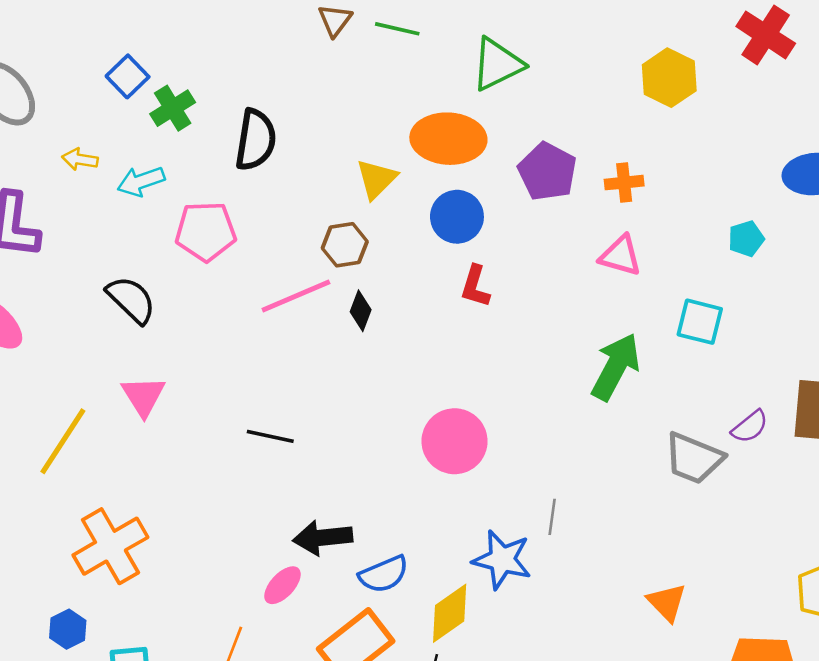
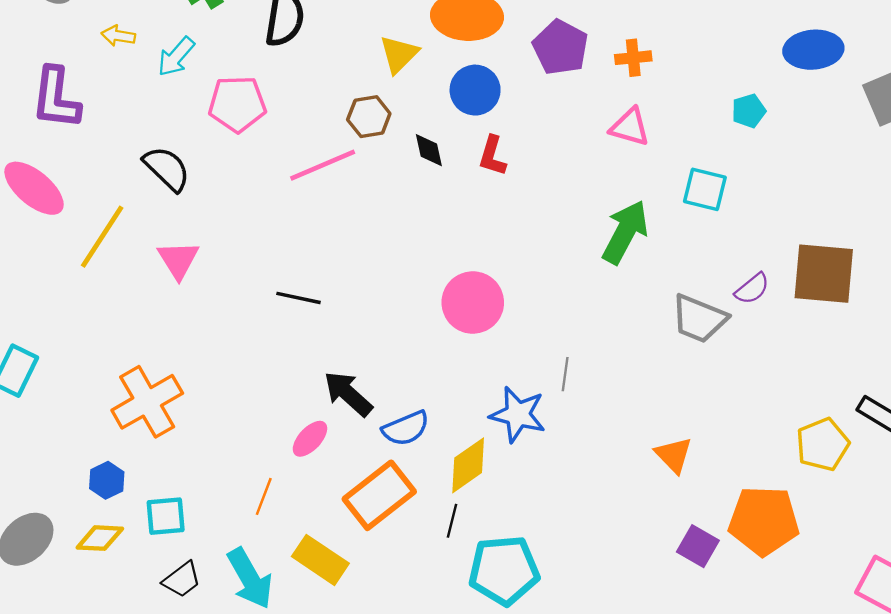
cyan arrow: (141, 181) -> (176, 57), turned -30
black diamond: (361, 311) -> (429, 150), moved, turned -33
yellow line: (63, 441) -> (102, 237), moved
black arrow: (323, 538) -> (348, 394), turned 48

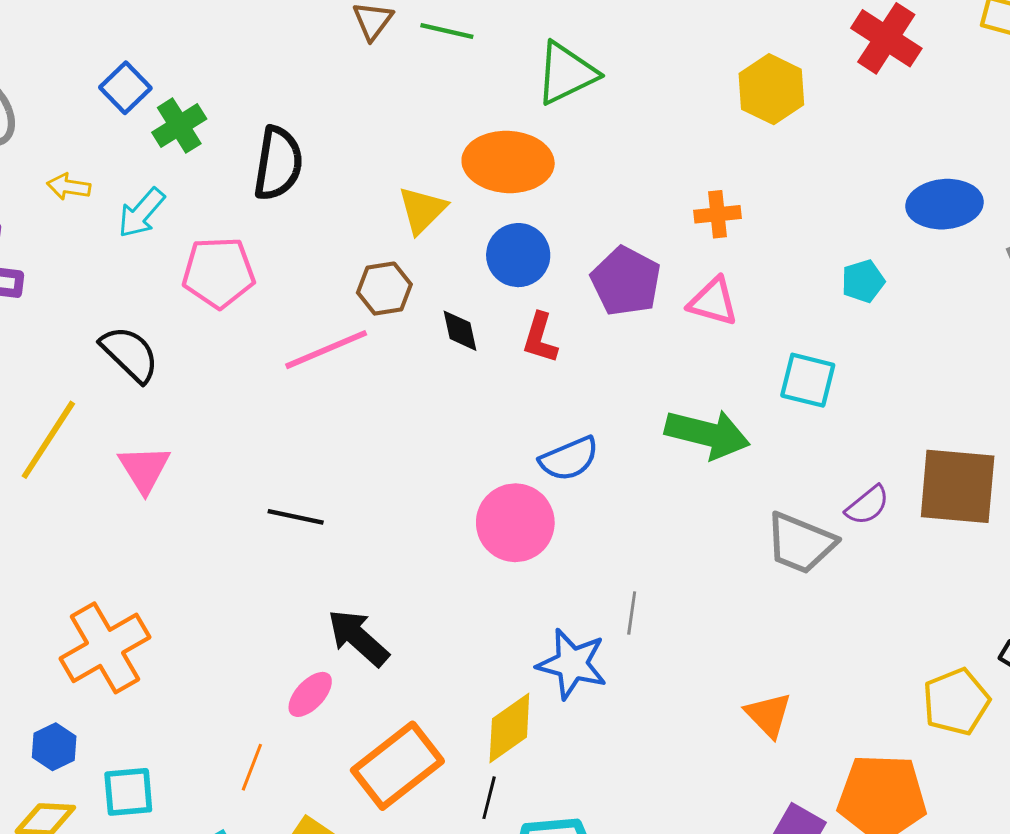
purple pentagon: (561, 47) -> (626, 281), moved
green arrow: (625, 232) -> (707, 434), turned 76
blue semicircle: (406, 428) -> (569, 459), moved

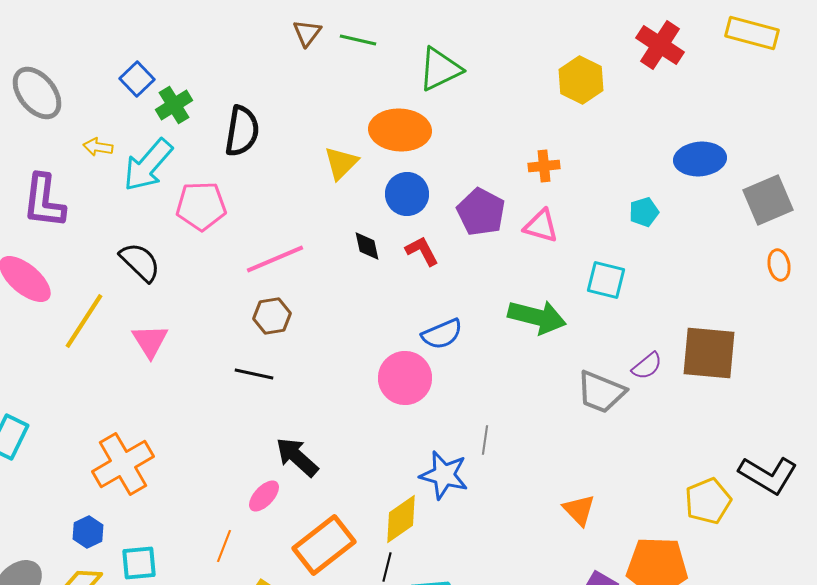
cyan arrow: (141, 213) -> (148, 165), size x1.5
brown hexagon: (384, 289) -> (272, 316), moved
red L-shape: (540, 338) -> (422, 251), turned 135

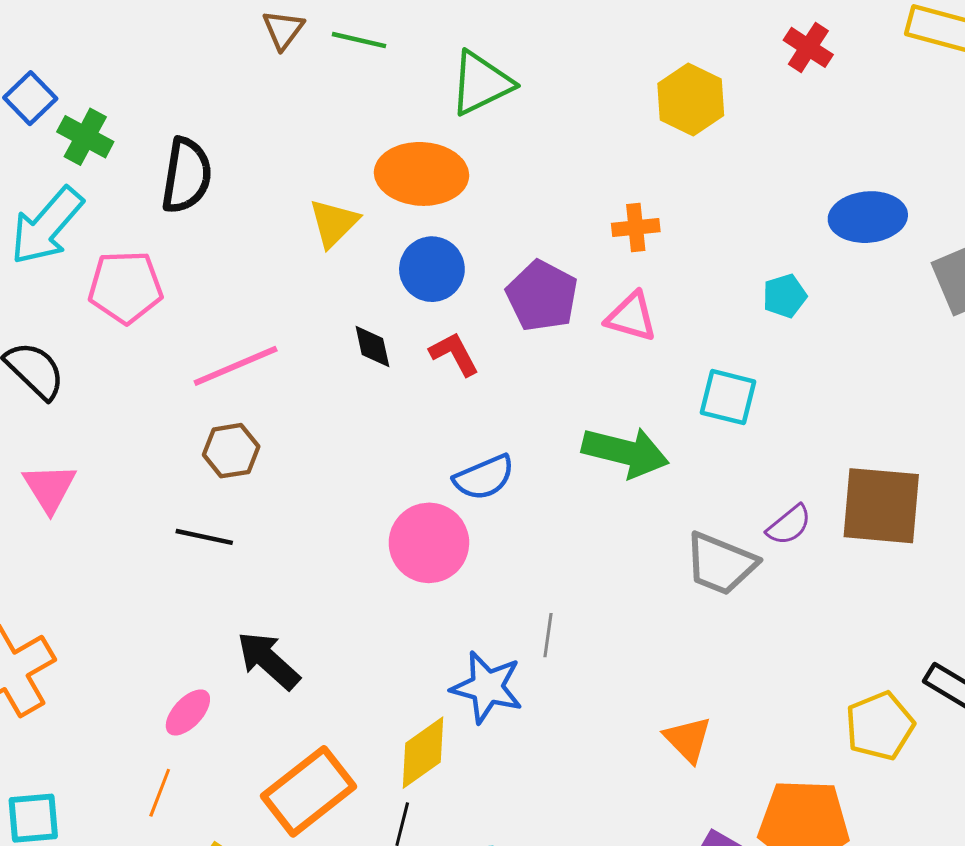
red cross: (660, 45) -> (808, 47), size x0.7
green cross: (174, 105) -> (85, 137), turned -30
pink ellipse: (264, 496) -> (188, 712), moved

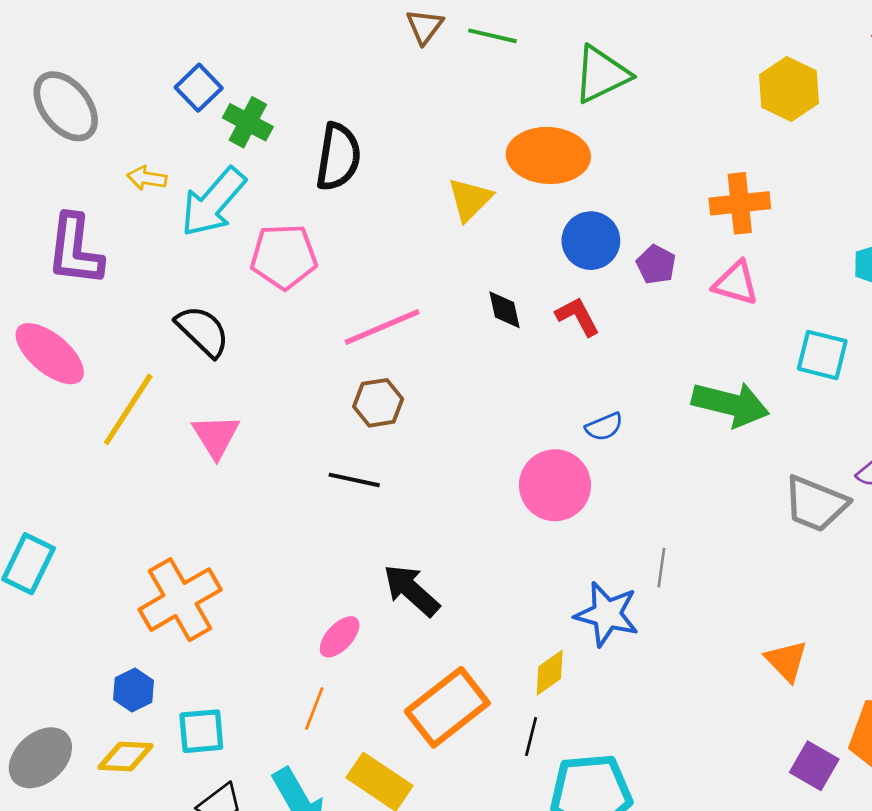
orange cross: (636, 227) -> (740, 203), size x1.4
blue circle: (432, 269) -> (591, 241), moved
purple pentagon: (542, 296) -> (656, 265), size x0.6
blue semicircle: (484, 477) -> (604, 427), size x0.7
yellow diamond: (423, 753) -> (550, 673), size x0.7

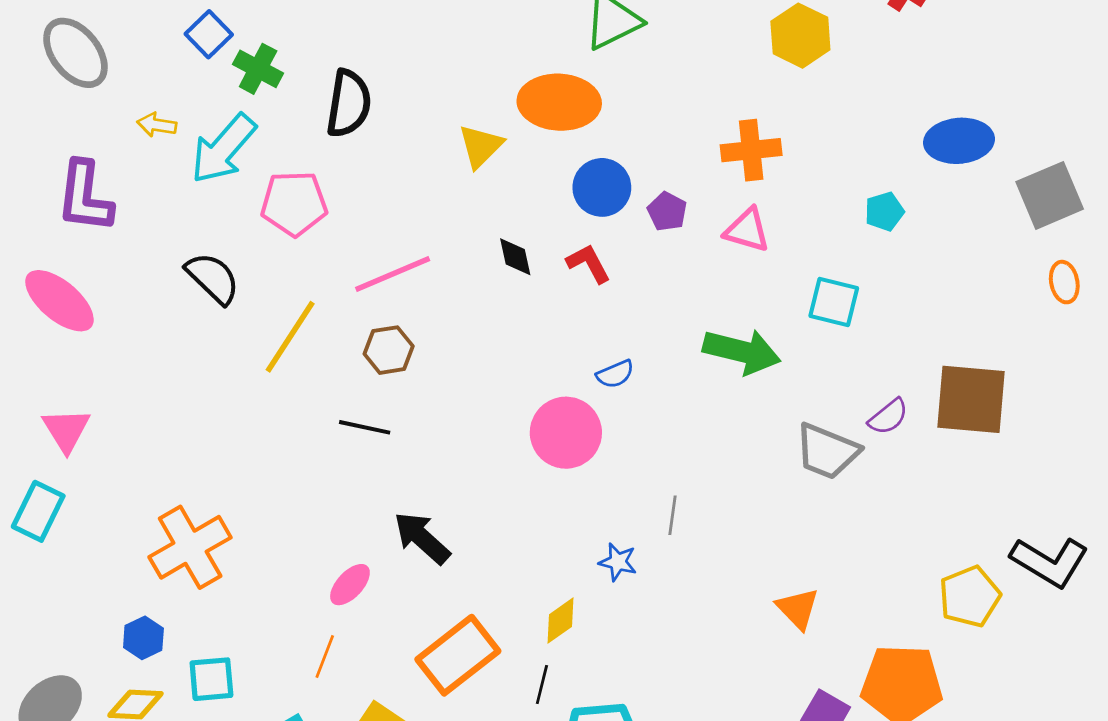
yellow line: (128, 409) -> (290, 337), moved
pink triangle: (216, 436) -> (66, 430), moved
blue star: (607, 614) -> (618, 562), size x0.6

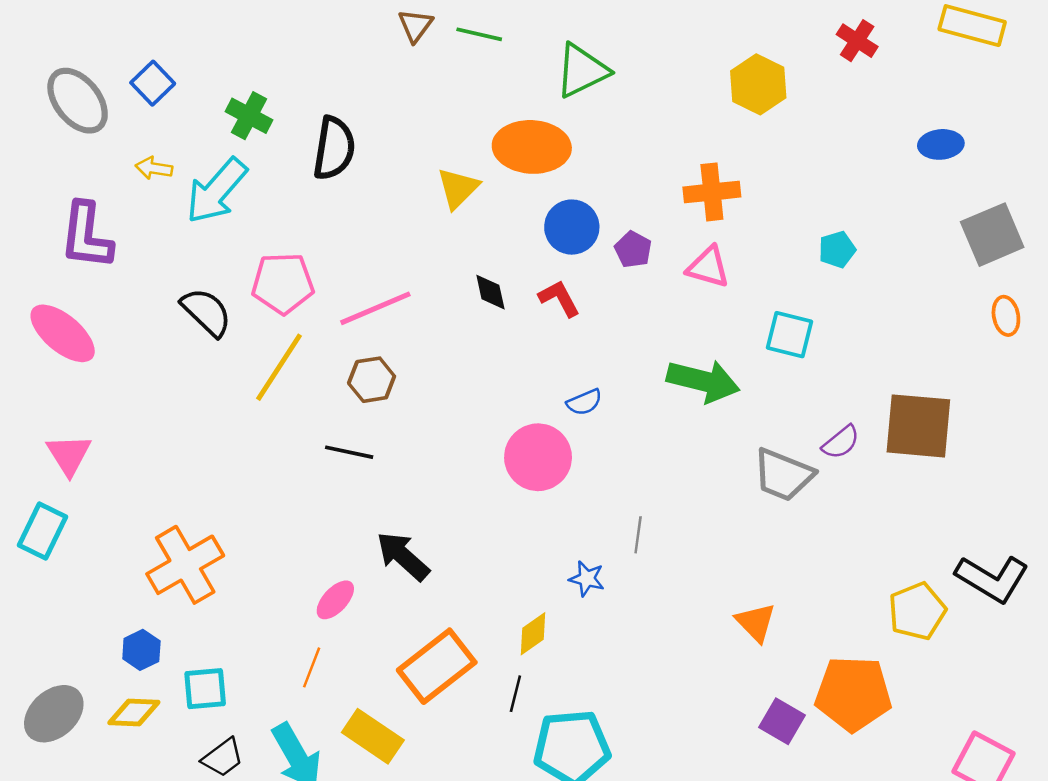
blue square: (209, 34) -> (153, 83), moved
blue ellipse: (959, 141) -> (941, 144), moved, size x0.7
pink pentagon: (294, 203) -> (283, 283), moved

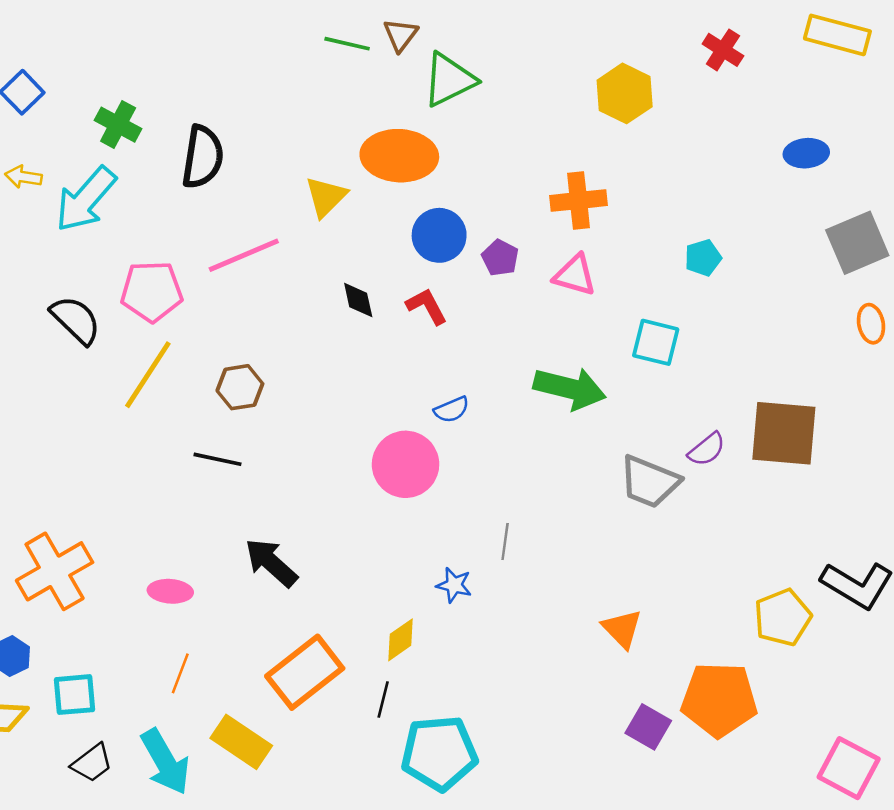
brown triangle: (415, 26) -> (401, 35), moved
pink line: (375, 308) -> (244, 255), moved
pink ellipse: (335, 600) -> (170, 591), moved, turned 51

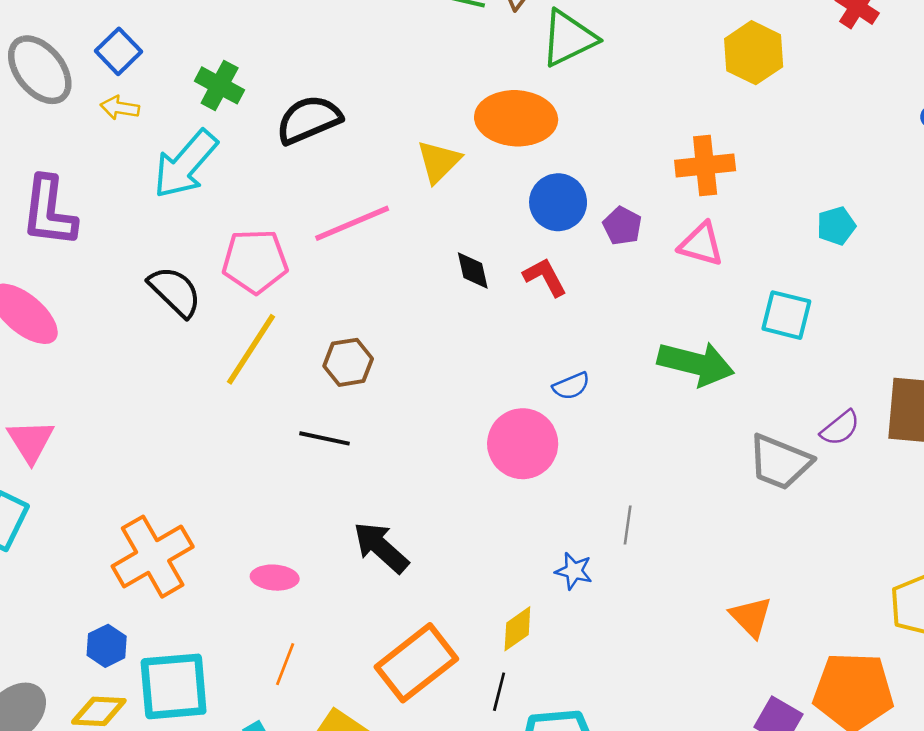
black semicircle: (203, 157) -> (309, 120), turned -122
yellow arrow: (23, 177) -> (120, 108), moved
cyan square: (74, 695) -> (174, 686), size x1.5

